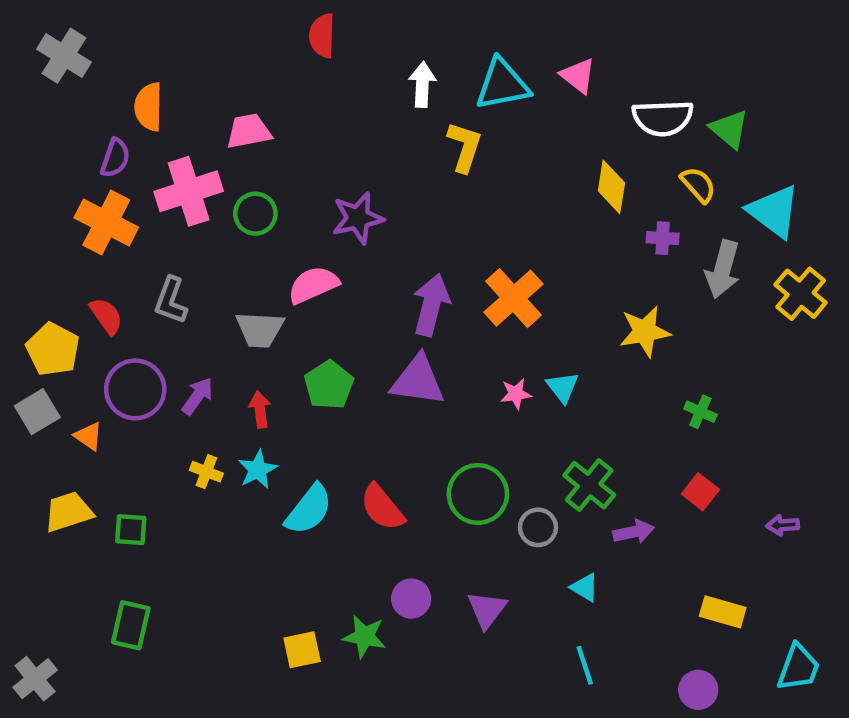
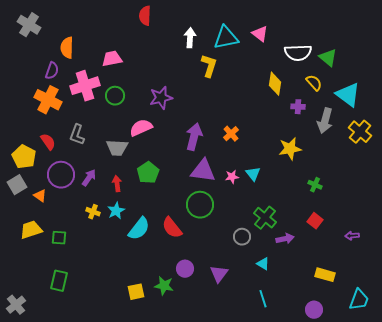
orange cross: (514, 298) -> (231, 134), size x0.6
purple triangle: (418, 380) -> (203, 171), moved
green circle: (478, 494) -> (200, 205), moved

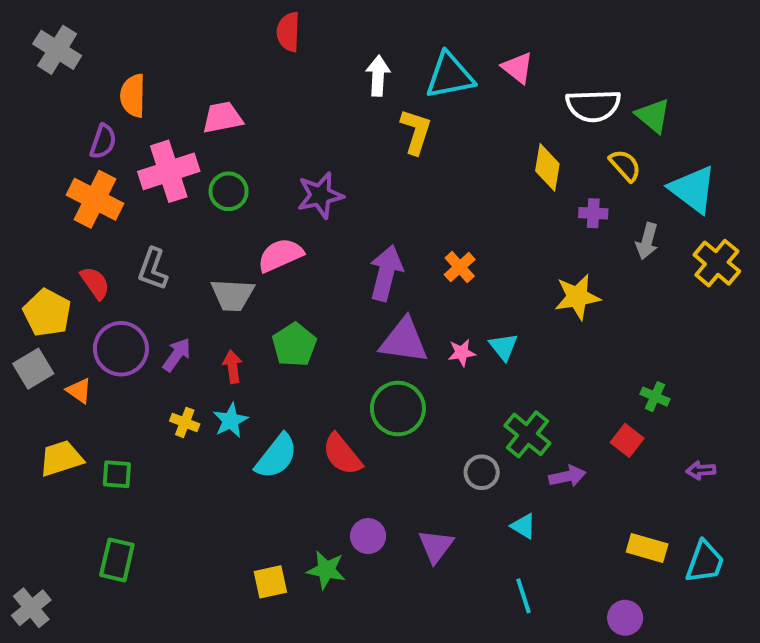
gray arrow: (325, 121) -> (647, 241), size x0.7
green cross: (315, 185) -> (655, 397), moved
cyan trapezoid: (359, 300) -> (705, 562), moved

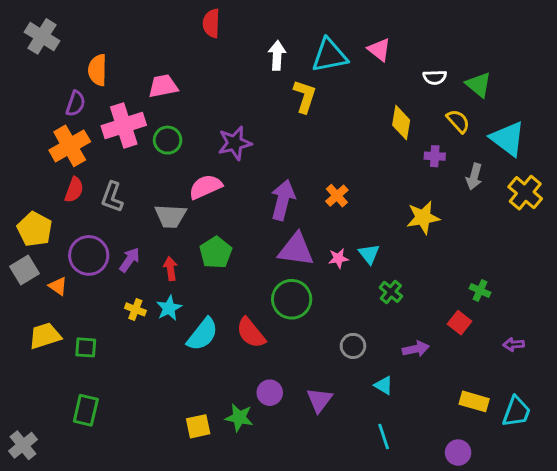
white semicircle: (593, 106) -> (435, 77), size x0.6
orange cross: (95, 199) -> (70, 146), turned 33
red semicircle: (95, 283) -> (74, 190), moved, turned 55
green cross: (527, 434) -> (391, 292), moved, size x0.7

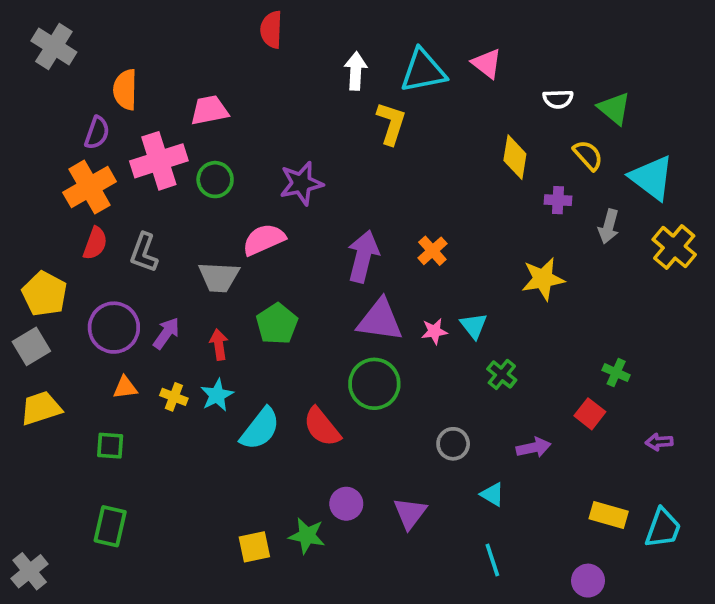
orange triangle: (58, 286) -> (125, 388), moved, turned -42
yellow trapezoid: (45, 336) -> (41, 408), moved

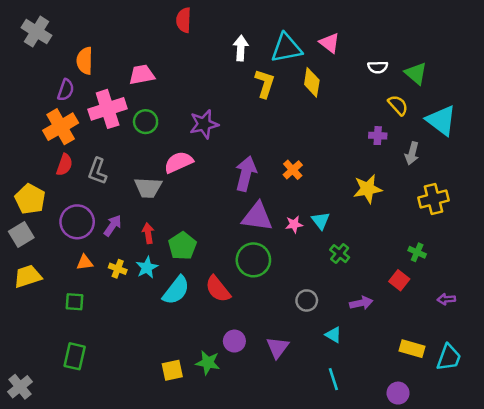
yellow diamond: (515, 157) -> (312, 82), moved
yellow cross: (674, 247) -> (434, 199), moved, turned 36
green pentagon: (277, 324) -> (182, 246), moved

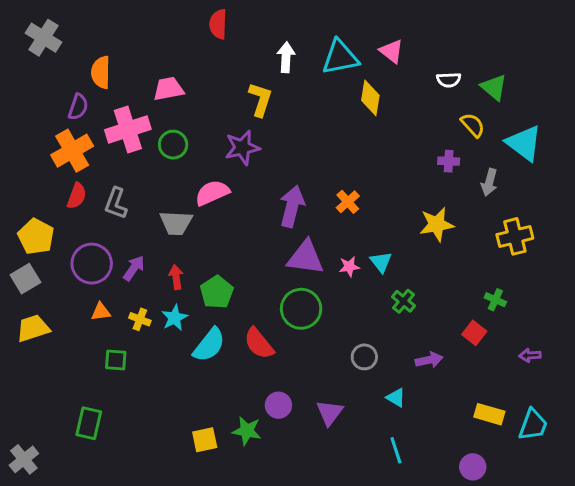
yellow L-shape: (265, 84) -> (260, 99), moved
green square: (75, 302) -> (116, 360), moved

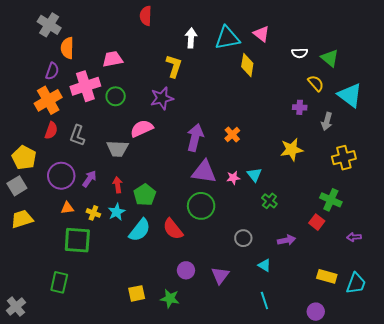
gray cross: (44, 38) -> (49, 25), moved
green cross: (495, 300) -> (331, 200), size x1.5
green square: (116, 360) -> (77, 240), size x1.8
green star: (247, 431) -> (170, 298), moved

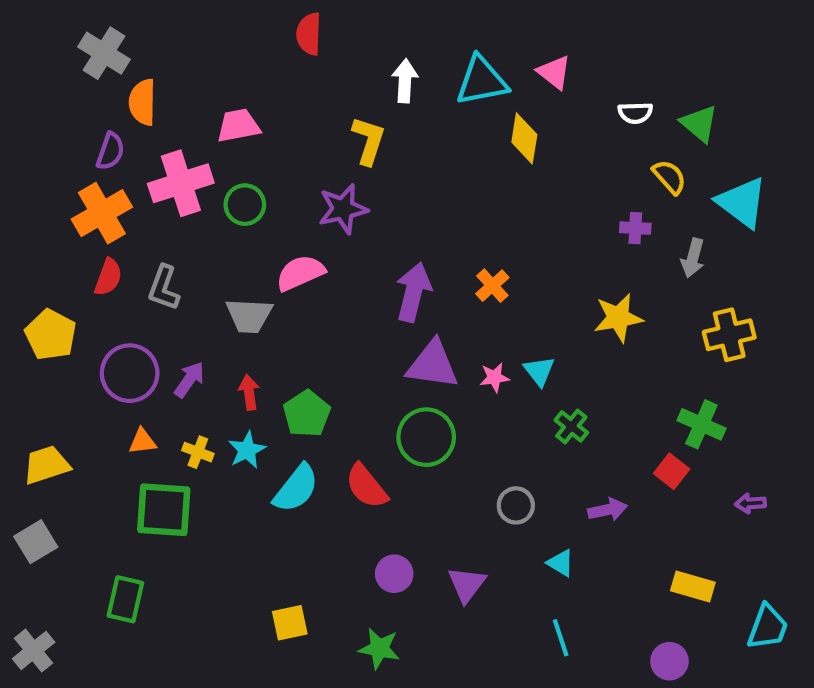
gray square: (17, 186) -> (36, 542), moved
cyan trapezoid: (356, 283) -> (768, 627), moved
green star: (170, 298) -> (379, 648), moved

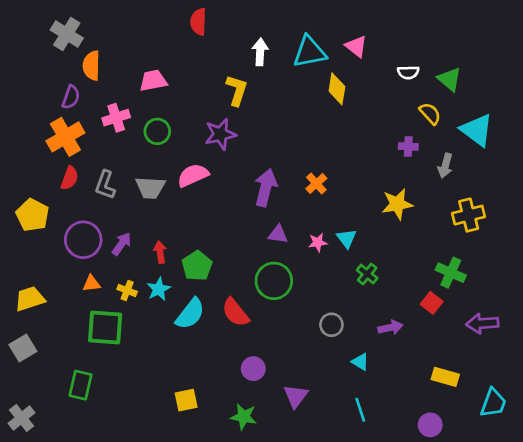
pink cross: (181, 183) -> (116, 118), size x0.7
gray trapezoid: (249, 316) -> (150, 188), moved
purple triangle: (433, 365) -> (278, 234), size x0.6
purple arrow: (751, 503) -> (482, 323), size x1.6
purple triangle: (467, 584) -> (296, 396), moved

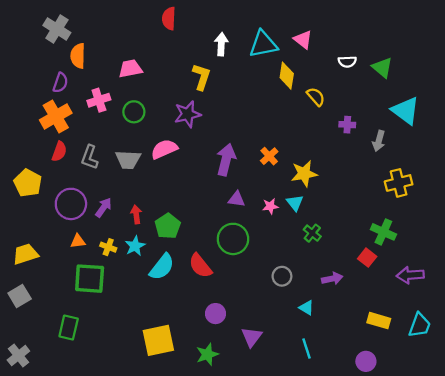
yellow semicircle: (430, 114) -> (316, 97), moved
yellow star: (397, 204) -> (304, 174), moved
yellow square: (186, 400) -> (158, 340), size x1.6
cyan trapezoid: (493, 403) -> (420, 325), moved
green star: (244, 417) -> (207, 354), turned -30

